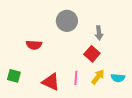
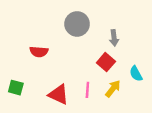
cyan semicircle: (118, 78) -> (136, 74), moved, turned 56

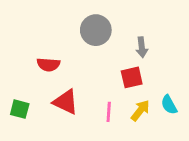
red square: (106, 62) -> (132, 77), turned 36
cyan semicircle: (136, 74) -> (169, 105), moved
red triangle: (59, 94) -> (66, 102), moved

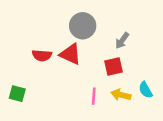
gray arrow: (142, 47) -> (122, 41), turned 42
red triangle: (66, 102) -> (70, 54), moved
yellow arrow: (140, 110) -> (121, 95), turned -114

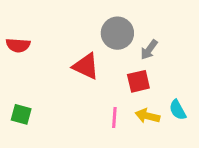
gray circle: (83, 26) -> (117, 33), moved
red semicircle: (42, 55) -> (18, 45), moved

